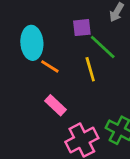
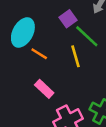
purple square: (82, 28) -> (68, 19), turned -30
cyan ellipse: (32, 43) -> (23, 32), turned 32

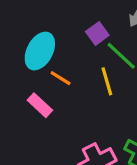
pink rectangle: (44, 89) -> (40, 105), moved

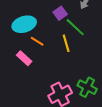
cyan ellipse: (40, 51) -> (24, 24), turned 45

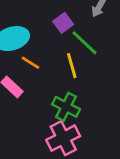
green cross: (87, 87) -> (66, 107), moved

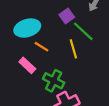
green cross: (66, 107) -> (54, 81), moved

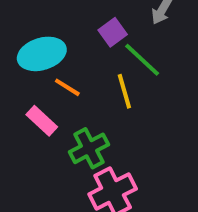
green cross: (54, 81) -> (89, 148), turned 35

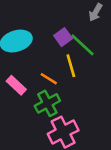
purple square: (113, 32) -> (63, 37), moved
orange line: (67, 87) -> (49, 79), moved

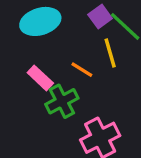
green cross: (47, 103) -> (62, 101), moved

